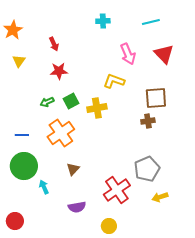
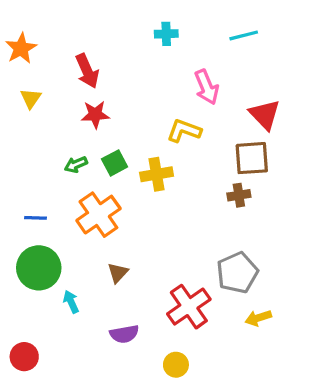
red arrow: (54, 44) -> (87, 71), size x1.5
red triangle: (164, 54) -> (265, 115), moved

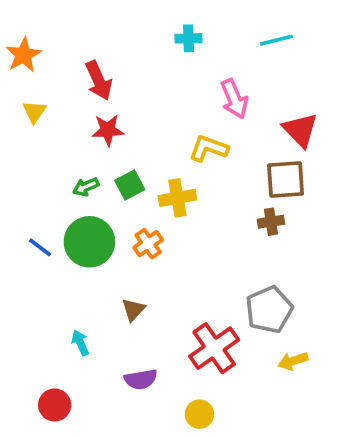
orange cross: (98, 215) -> (148, 244), moved, size x0.6
blue line: (36, 218) -> (40, 247), turned 35
green circle: (39, 268) -> (89, 242), moved
red circle: (24, 357) -> (55, 405), moved

